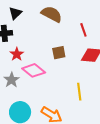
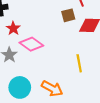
brown square: (59, 53) -> (68, 15), moved

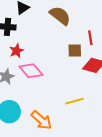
yellow line: (79, 63) -> (74, 101), turned 72

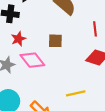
brown square: (75, 50) -> (55, 41), moved

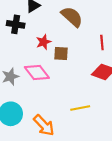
red star: (18, 39) -> (44, 42), moved

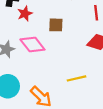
red star: (44, 42) -> (25, 14), moved

